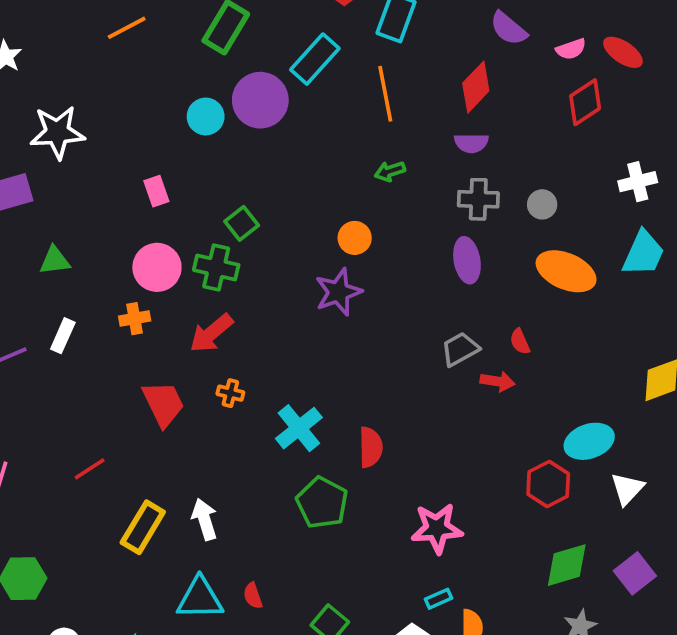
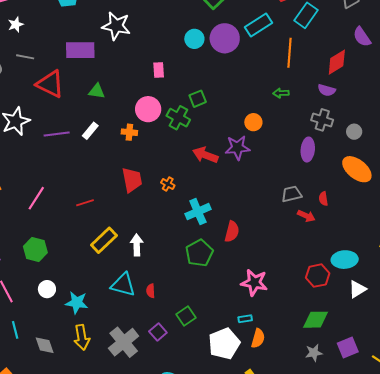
red arrow: (211, 333) -> (205, 155), moved, turned 45
purple square: (635, 573) -> (348, 348), moved

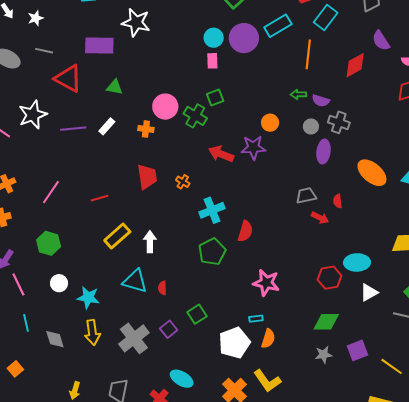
pink rectangle: (159, 70) -> (212, 61), moved
purple semicircle: (327, 90) -> (321, 101), moved
gray circle: (354, 132) -> (311, 127), moved

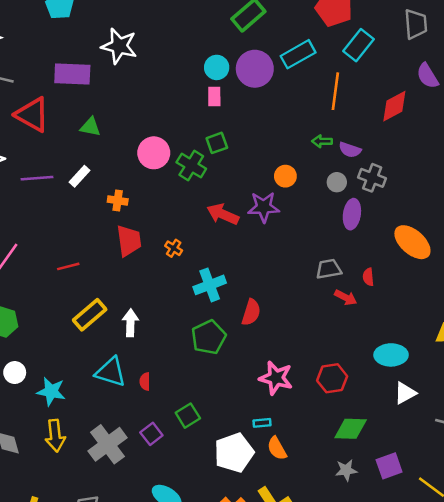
orange cross: (146, 129) -> (118, 200), moved
red hexagon: (330, 278) -> (332, 378), moved
orange semicircle: (268, 339) -> (277, 448), turned 132

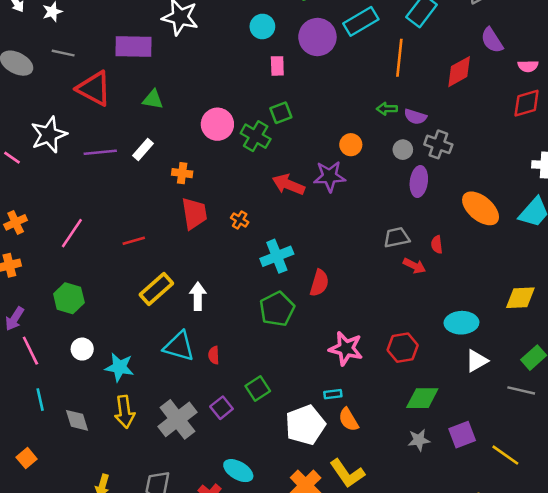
cyan circle: (217, 67) -> (262, 26), moved

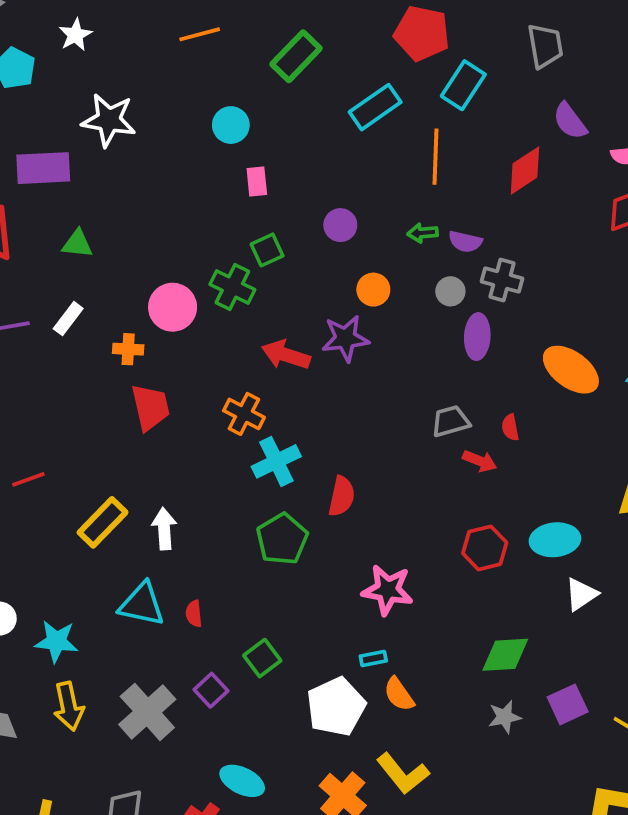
purple circle: (317, 37) -> (340, 225), moved, size x0.6
pink circle: (217, 124) -> (173, 307), moved
orange cross: (240, 220) -> (244, 414), moved, size x1.5
red line: (134, 241) -> (28, 479), moved
red hexagon: (403, 348) -> (485, 548), moved

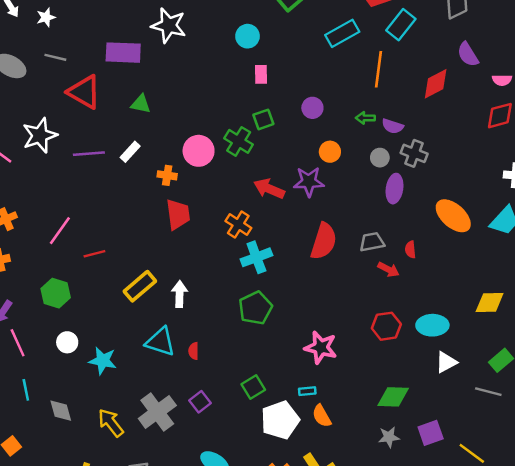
red semicircle: (342, 496) -> (324, 241), moved, size x1.4
green square: (262, 658) -> (253, 387), moved
yellow arrow: (69, 706) -> (111, 423), moved, turned 148

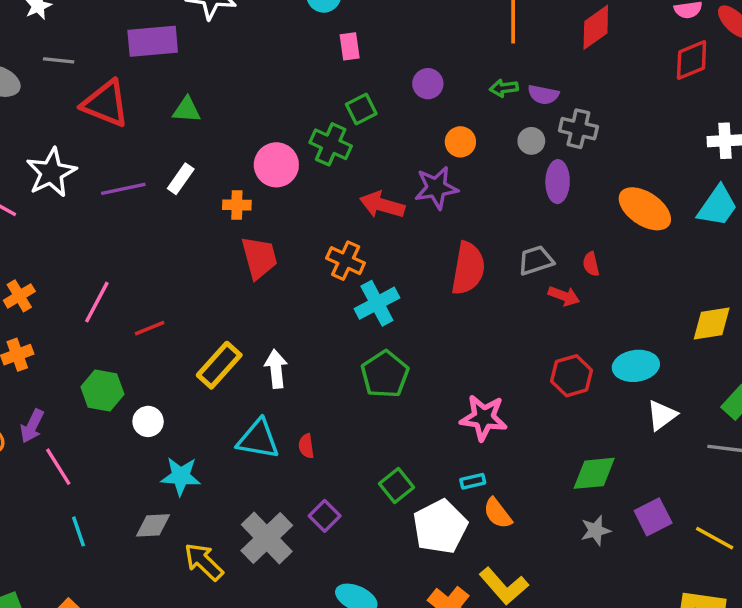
white circle: (67, 342) -> (148, 421), moved
gray diamond: (61, 411) -> (153, 525), moved, turned -70

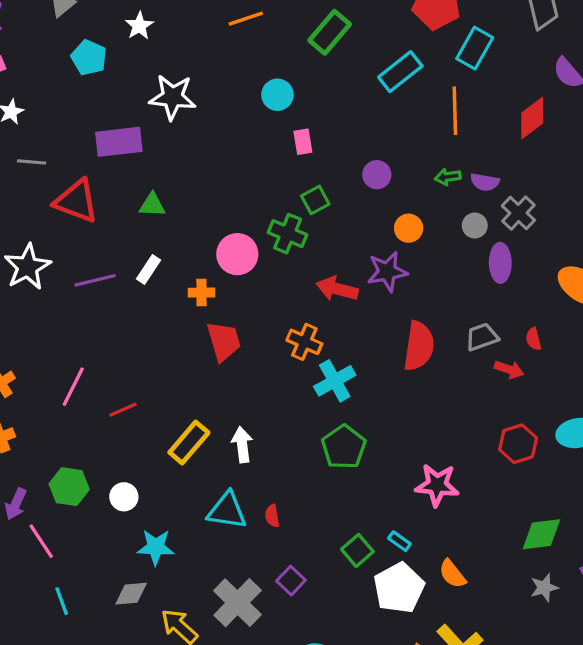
gray cross: (578, 129) -> (518, 213), turned 32
green hexagon: (102, 390) -> (69, 487), moved
cyan rectangle: (473, 481) -> (399, 541), moved, turned 50

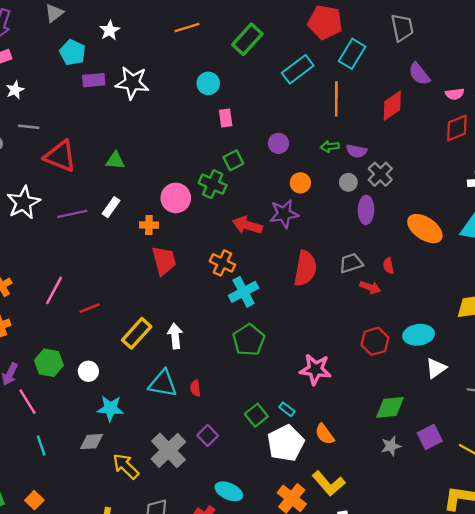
purple rectangle: (119, 142) -> (94, 80), moved, size x0.7

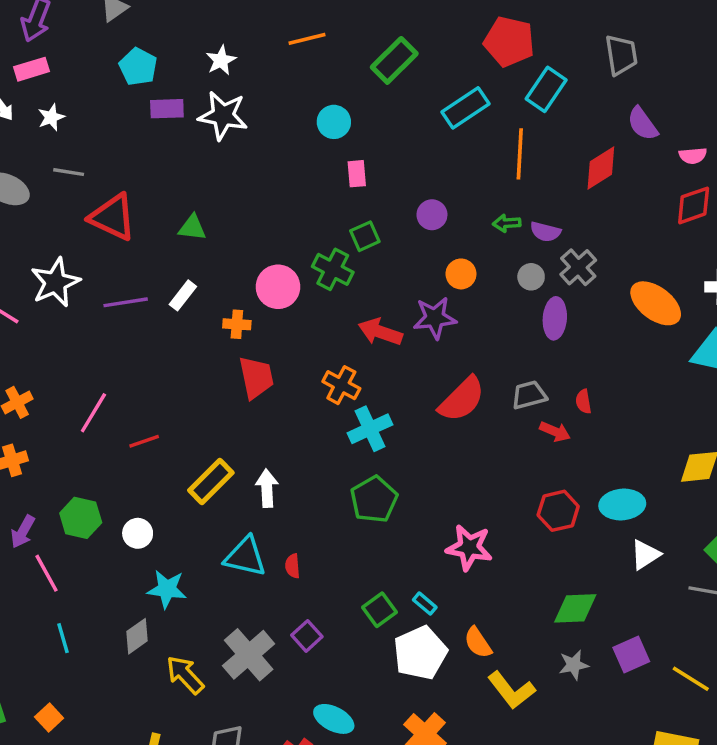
white star: (110, 30) -> (221, 60), moved
orange ellipse: (425, 229) -> (656, 303), moved
red semicircle: (305, 268) -> (462, 399), turned 32
gray diamond: (92, 442) -> (137, 636), turned -35
yellow L-shape: (329, 483) -> (511, 690), moved

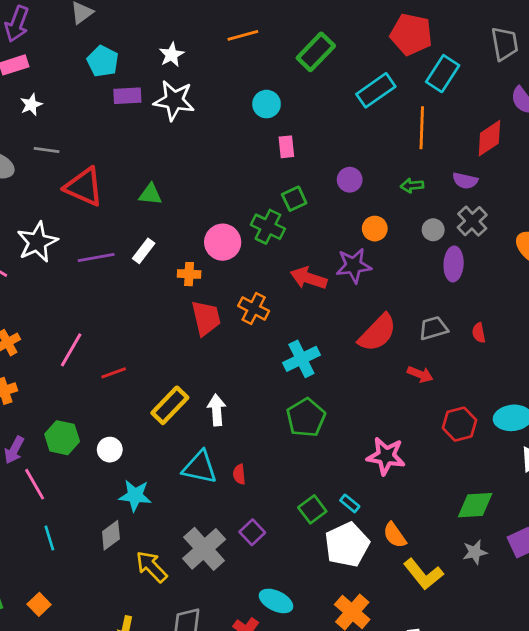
purple semicircle: (545, 232) -> (465, 181), moved
orange cross: (341, 385) -> (254, 308), moved
red arrow: (555, 432) -> (420, 374), moved

